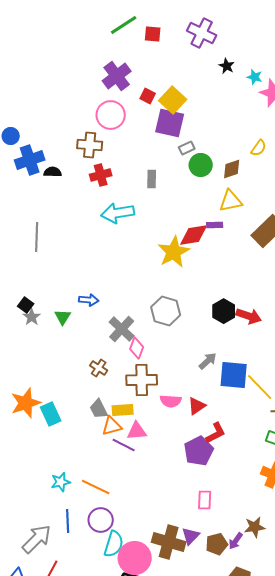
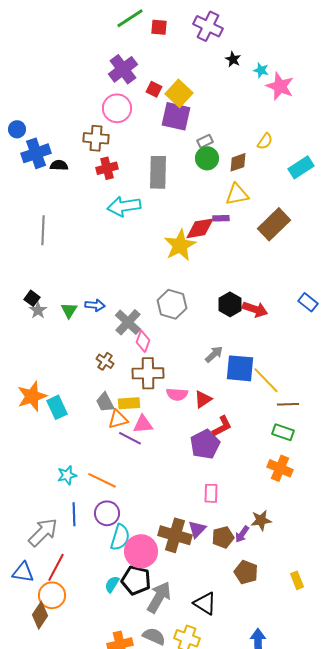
gray rectangle: (187, 148) -> (205, 141), moved
gray rectangle: (152, 179) -> (158, 172), size x1.8
blue arrow: (89, 300) -> (95, 305), moved

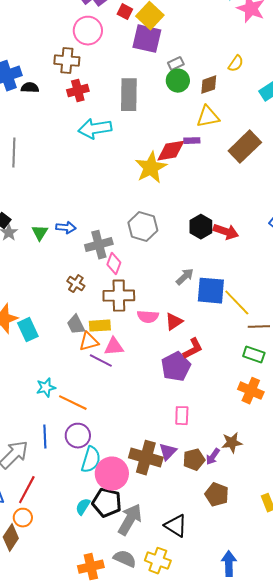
gray cross: (128, 322) -> (99, 245), turned 32
cyan star: (67, 475) -> (46, 388), moved
orange circle: (52, 595) -> (23, 518), size x0.7

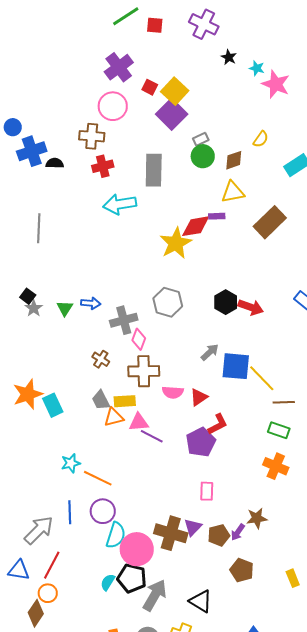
purple square: (147, 39) -> (172, 114), turned 32
purple line: (101, 361) -> (152, 436), moved

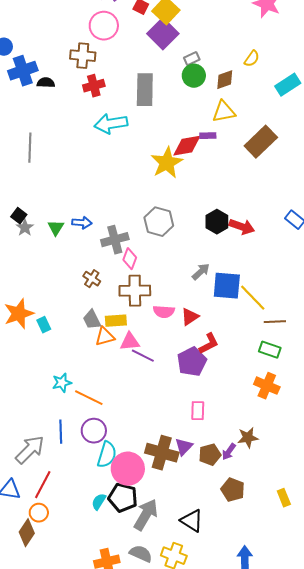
cyan rectangle: (53, 405) -> (44, 325), size x0.7

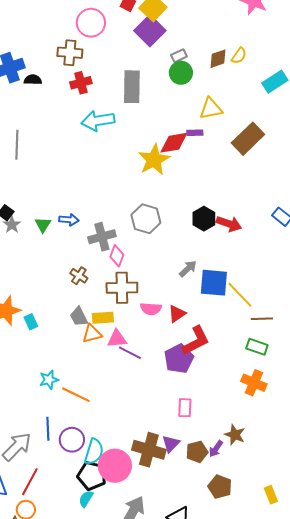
brown diamond: (225, 80) -> (218, 59), moved
red L-shape: (209, 344) -> (196, 341), size x1.4
purple circle: (94, 431) -> (72, 440), moved
brown star: (248, 438) -> (235, 435), turned 30
black pentagon: (123, 498) -> (92, 476), moved

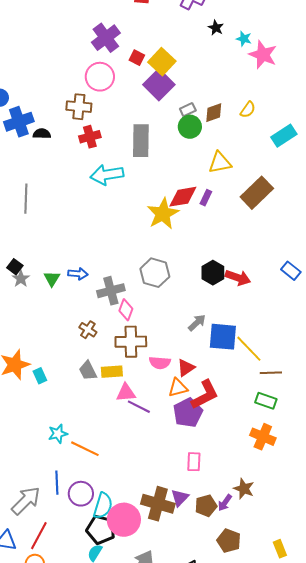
brown diamond: (218, 59) -> (214, 113), moved
purple rectangle: (195, 133) -> (206, 198), moved, turned -63
orange triangle: (92, 334) -> (178, 388), moved

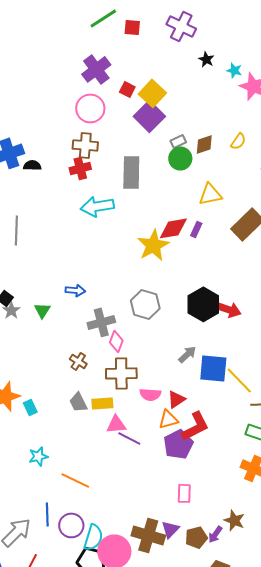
brown cross: (79, 107) -> (85, 145), moved
black hexagon: (213, 273) -> (203, 304), size x1.4
blue arrow: (78, 274) -> (75, 290), moved
cyan star: (58, 434) -> (38, 456), moved

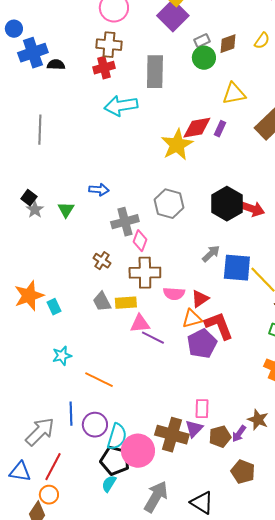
red L-shape: (195, 426) -> (219, 326), turned -84
pink rectangle: (184, 493) -> (202, 409), moved

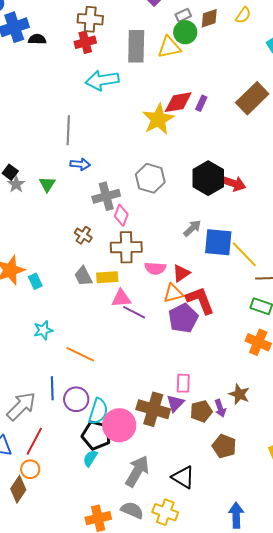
yellow triangle: (234, 94) -> (169, 47), moved
gray line: (40, 130) -> (68, 130), moved
purple arrow: (239, 434) -> (220, 408), turned -54

